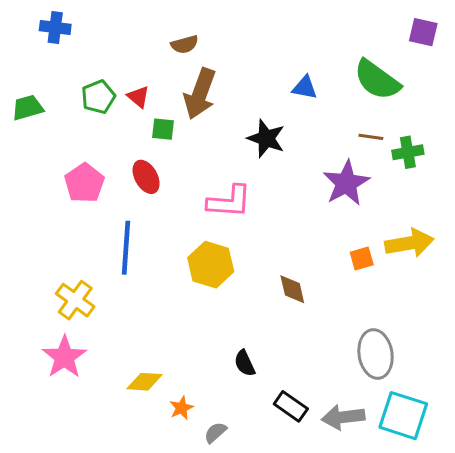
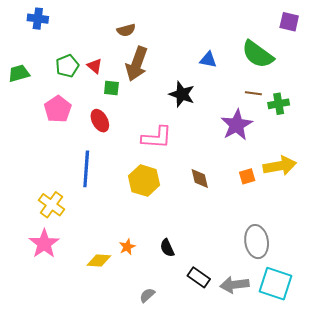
pink pentagon: (84, 183) -> (58, 109), moved
brown diamond: (292, 289) -> (200, 178), moved
orange star: (181, 408) -> (127, 247), moved

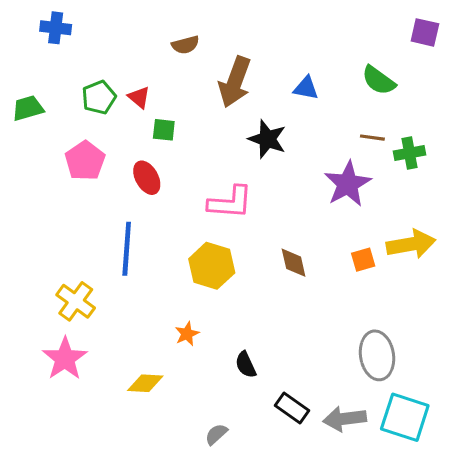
green semicircle: (258, 54) -> (379, 80), size x0.7
brown arrow: (137, 64) -> (235, 82), moved
orange star: (127, 247) -> (187, 334), moved

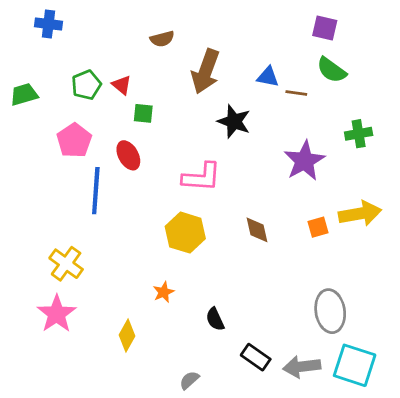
purple square: (425, 32) -> (325, 28), moved
brown line: (372, 138) -> (296, 93), moved
blue line: (127, 249) -> (96, 191), moved
yellow diamond: (145, 383) -> (127, 335), turned -64

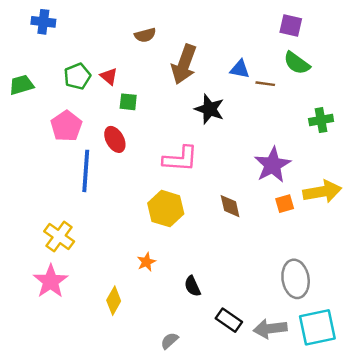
purple star: (304, 161) -> (273, 165), moved
cyan square: (355, 365) -> (317, 327), turned -30

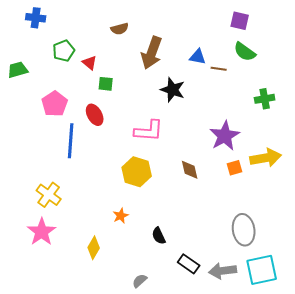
green pentagon: (77, 76) -> (64, 51), moved

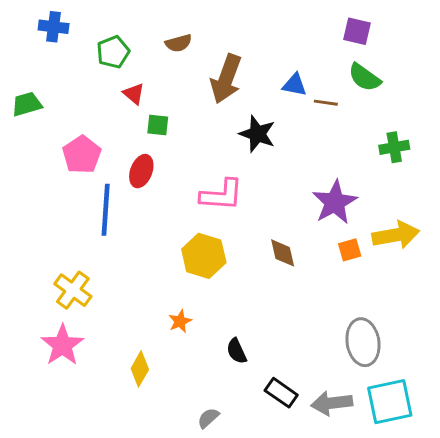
green pentagon: (64, 51) -> (113, 52), moved
red ellipse: (95, 115) -> (141, 171), turned 50

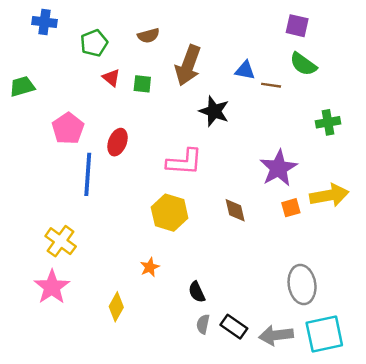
green square: (158, 125) -> (142, 84), moved
gray semicircle: (208, 418) -> (203, 324), moved, turned -36

